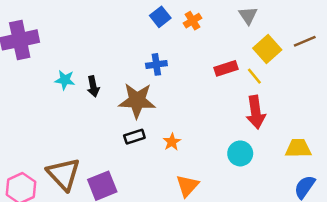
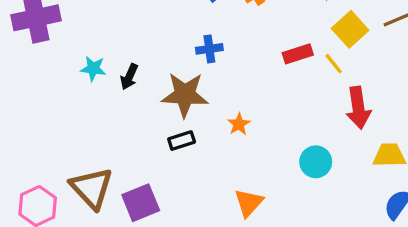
black arrow: (93, 86) -> (129, 77), turned 36
red arrow: (256, 112) -> (358, 108), moved
orange star: (172, 142) -> (239, 124), moved

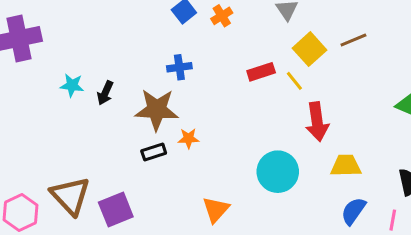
orange star: (239, 124) -> (188, 138), moved, turned 30
cyan circle: (316, 162) -> (278, 172), size x1.4

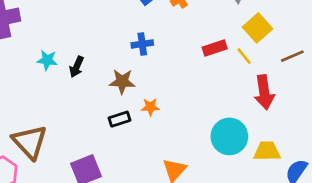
brown line: (353, 40) -> (292, 56), moved
brown star: (157, 110) -> (122, 82), size x0.7
yellow trapezoid: (346, 166) -> (267, 151), moved
brown triangle: (70, 196) -> (30, 142), moved

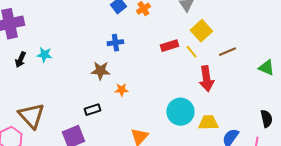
black arrow: (77, 67) -> (20, 60), moved
black rectangle: (119, 119) -> (92, 110), moved

